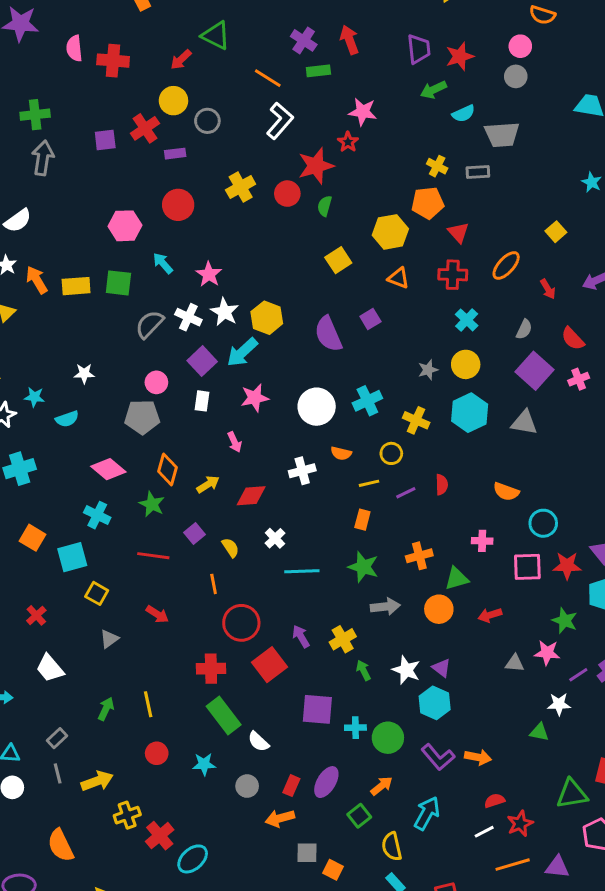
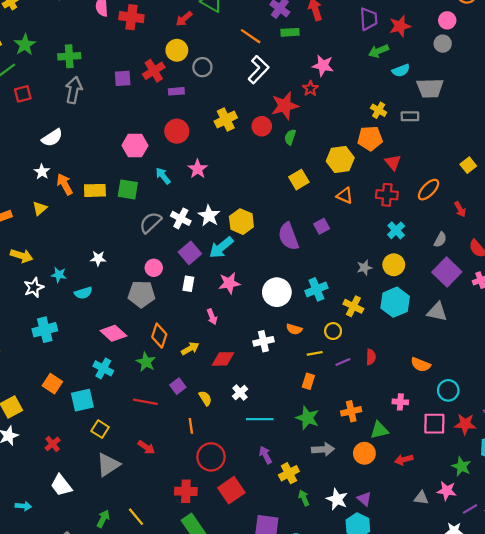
pink star: (209, 274) -> (198, 169), moved
purple arrow: (301, 636) -> (265, 455), moved
gray triangle: (109, 639) -> (108, 465), size x1.6
yellow line: (148, 704) -> (136, 517), turned -30

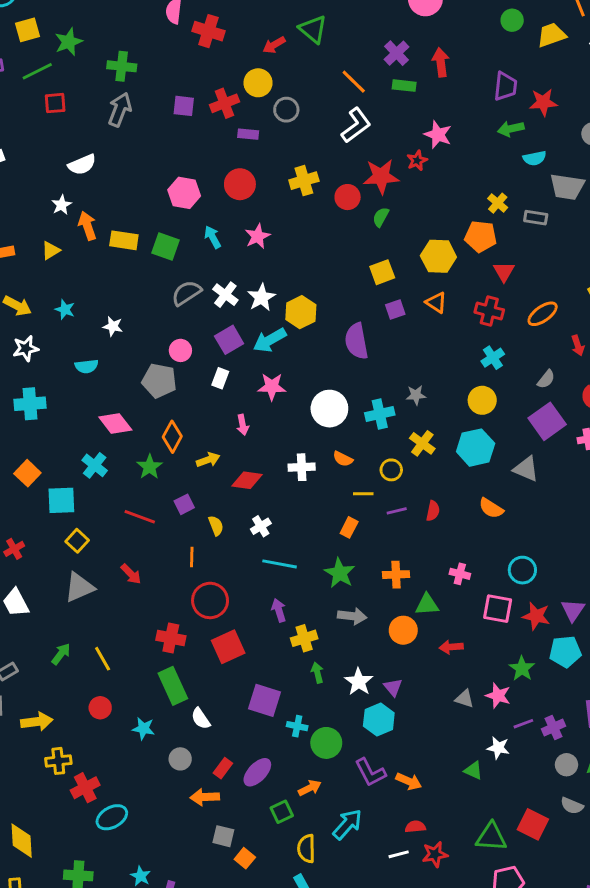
purple square: (322, 226) -> (395, 309), moved
gray star: (364, 268) -> (416, 395), moved
cyan star: (59, 275) -> (65, 309), moved
orange semicircle: (421, 365) -> (491, 508), moved

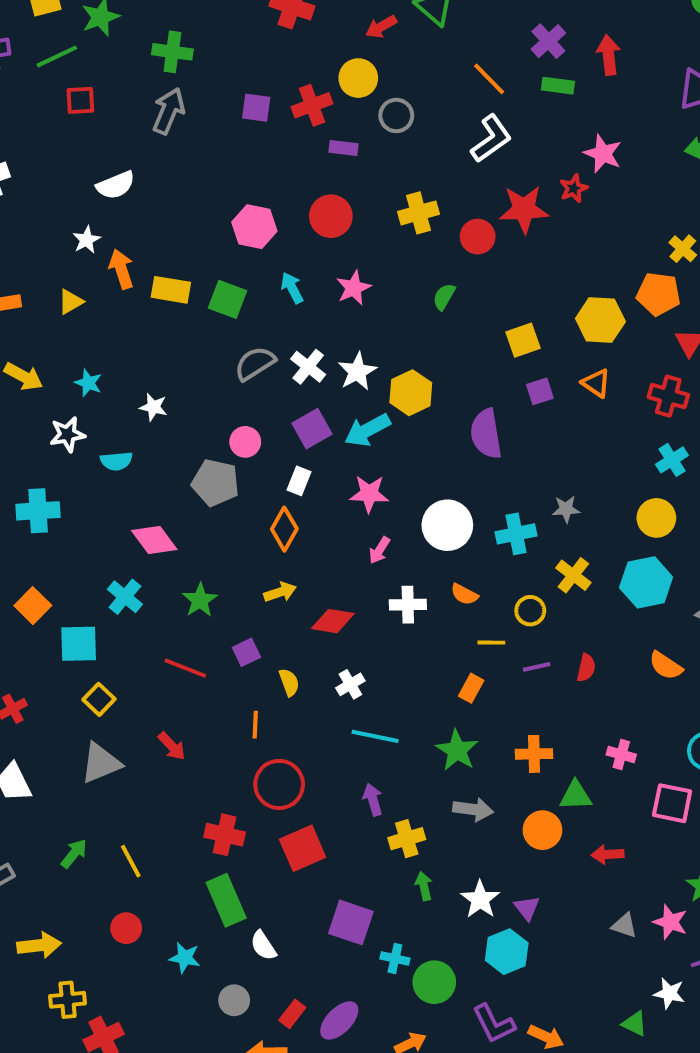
green semicircle: (381, 217) -> (444, 297), moved
white star: (26, 348) -> (67, 434), moved
pink arrow: (243, 425) -> (379, 550), moved, turned 42
orange diamond: (172, 437) -> (284, 529), moved

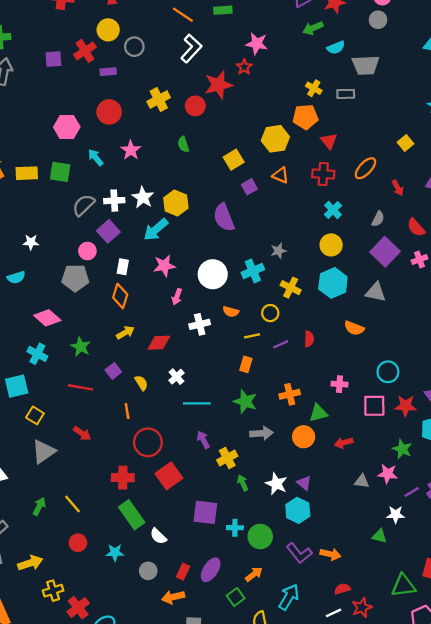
green semicircle: (444, 297) -> (183, 144), turned -35
white cross: (308, 367) -> (114, 201), turned -30
purple square: (312, 429) -> (108, 231), moved

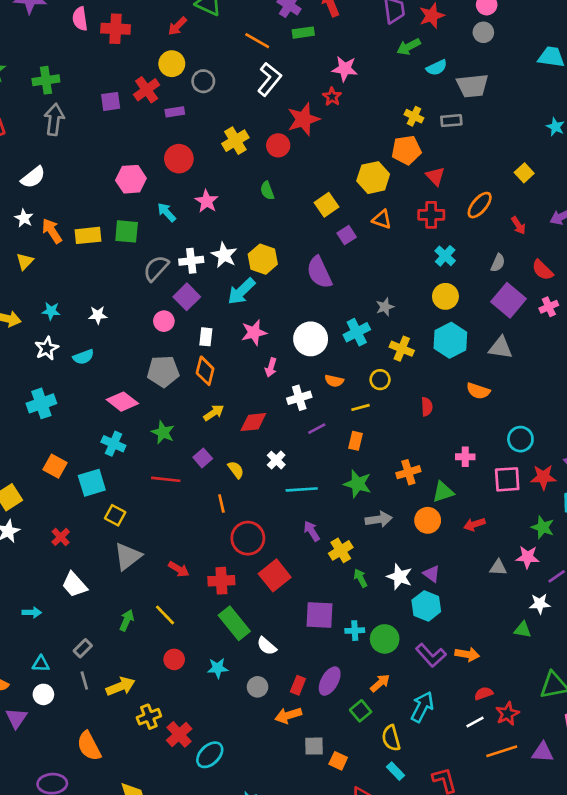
gray pentagon: (75, 278) -> (163, 371), moved
purple line: (281, 344) -> (317, 429), moved
red arrow: (82, 433) -> (179, 569), moved

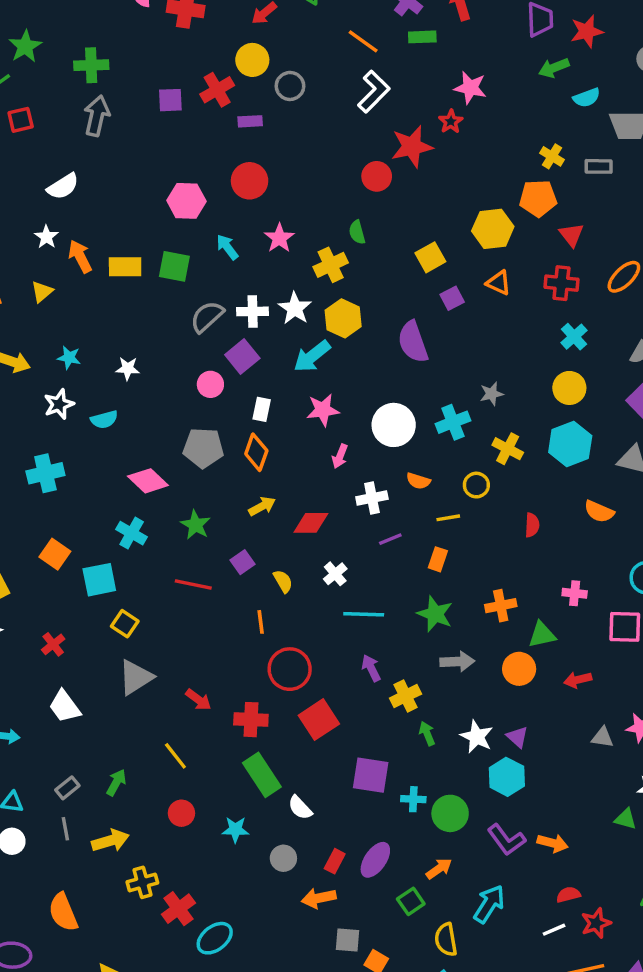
yellow cross: (235, 141) -> (331, 265), moved
green arrow: (127, 620) -> (116, 782), moved

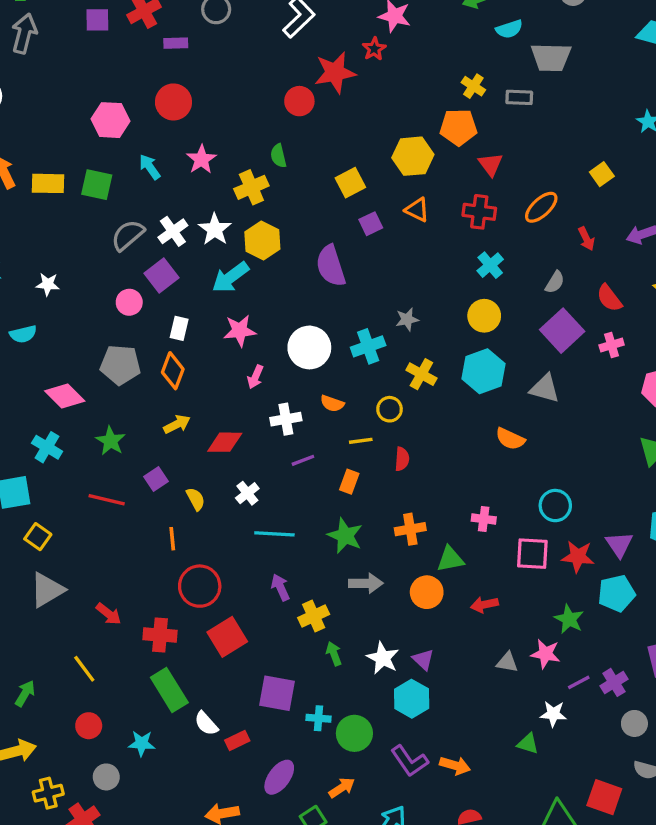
white cross: (253, 311) -> (173, 231), turned -36
red semicircle: (532, 525) -> (402, 459), moved
gray circle: (283, 858) -> (106, 777), moved
red rectangle: (335, 861) -> (237, 741), moved, turned 35

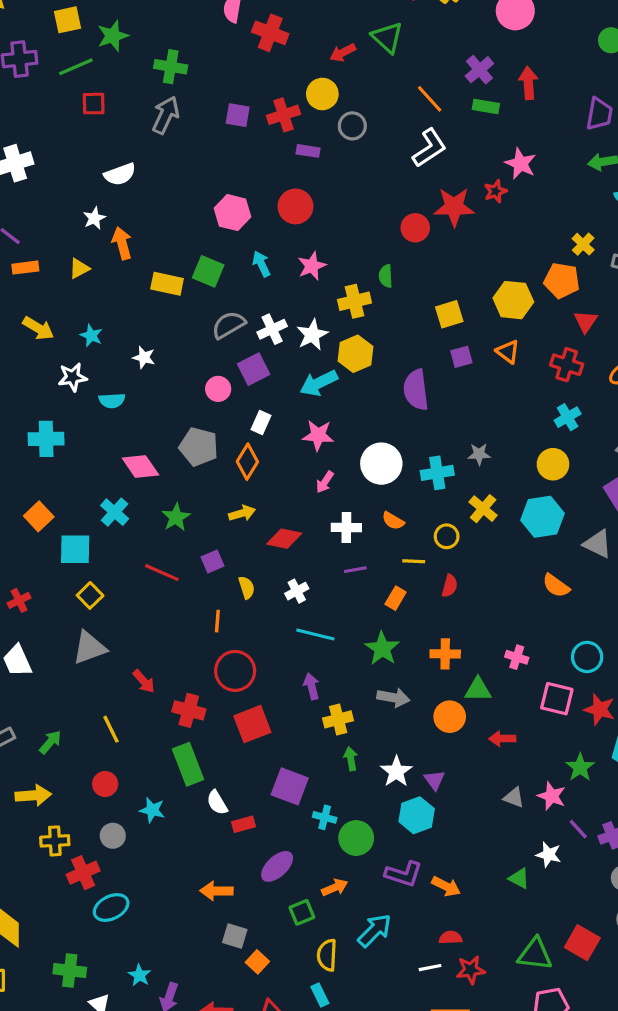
yellow rectangle: (48, 183) -> (167, 284), moved
purple line: (579, 682) -> (578, 829), turned 65
purple L-shape: (409, 761) -> (404, 874), turned -48

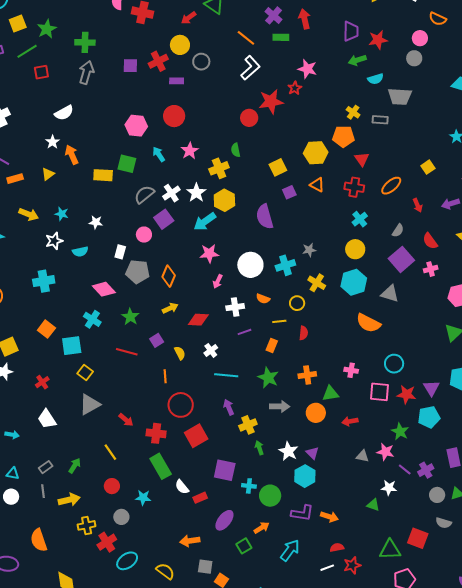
white rectangle: (261, 423) -> (120, 252), moved
orange semicircle: (556, 586) -> (368, 323), size x1.4
yellow semicircle: (327, 955) -> (165, 571), moved, turned 132

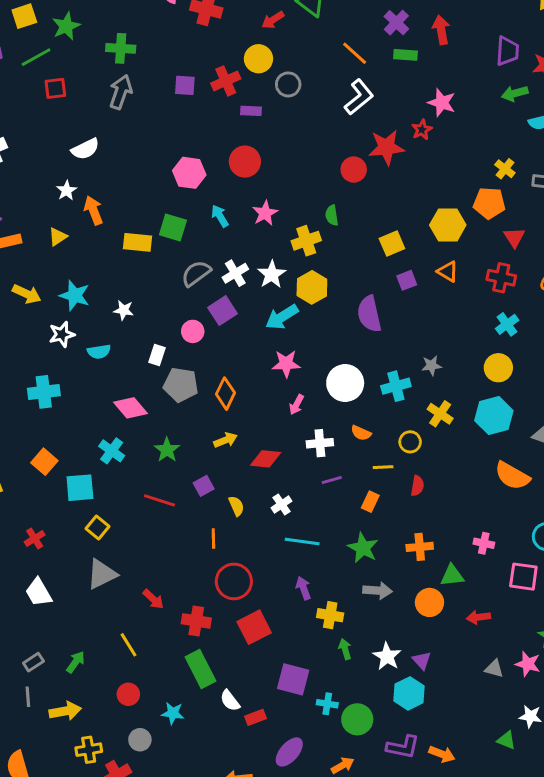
cyan star: (62, 214) -> (75, 296), size x1.5
yellow cross: (248, 425) -> (330, 615), turned 30

